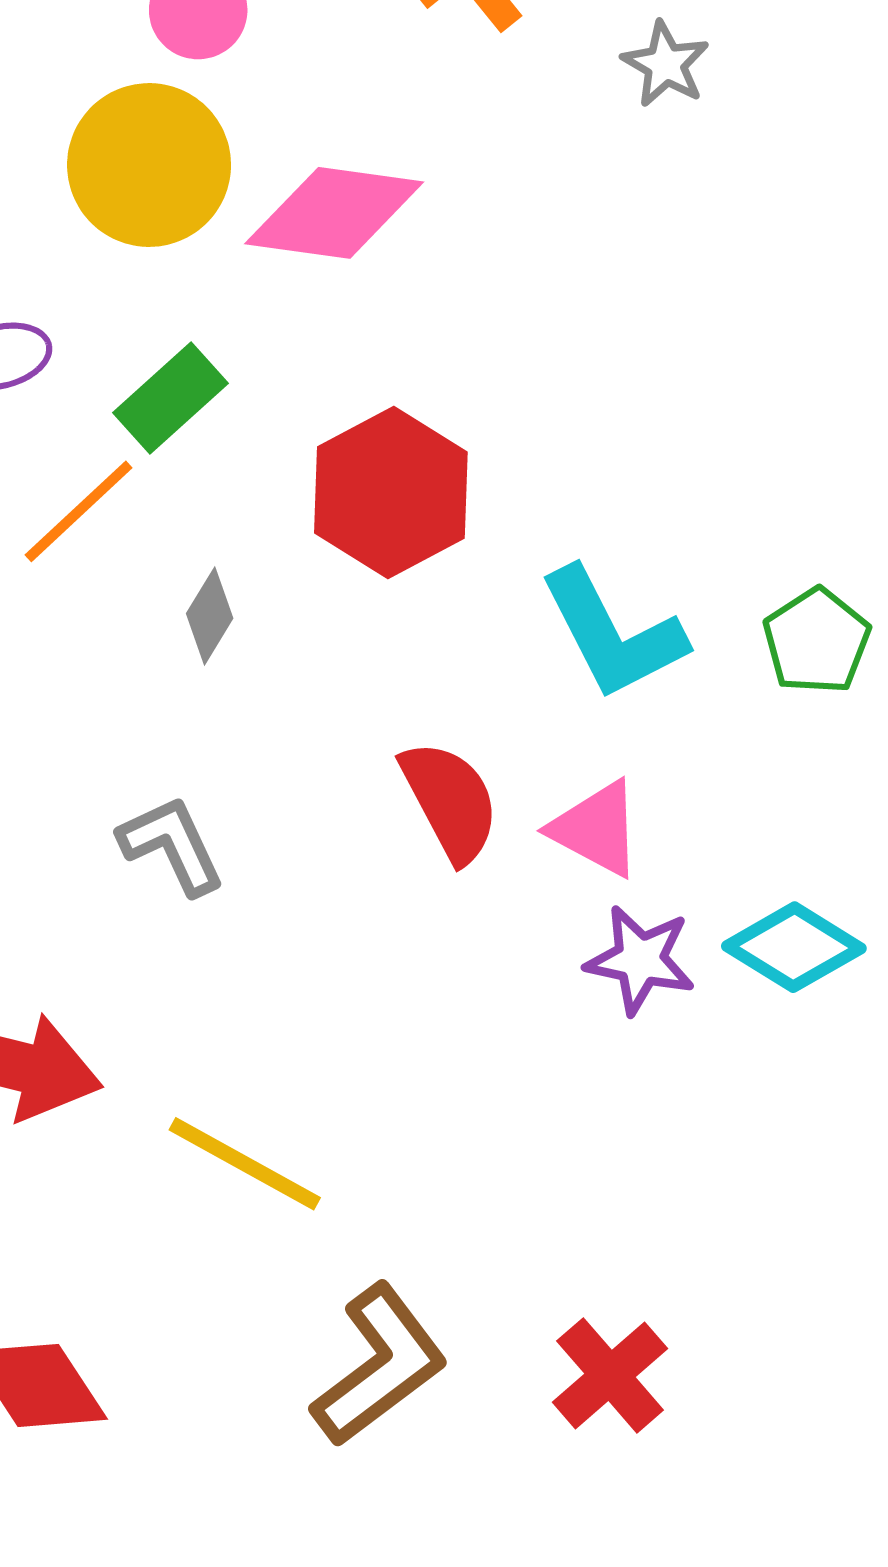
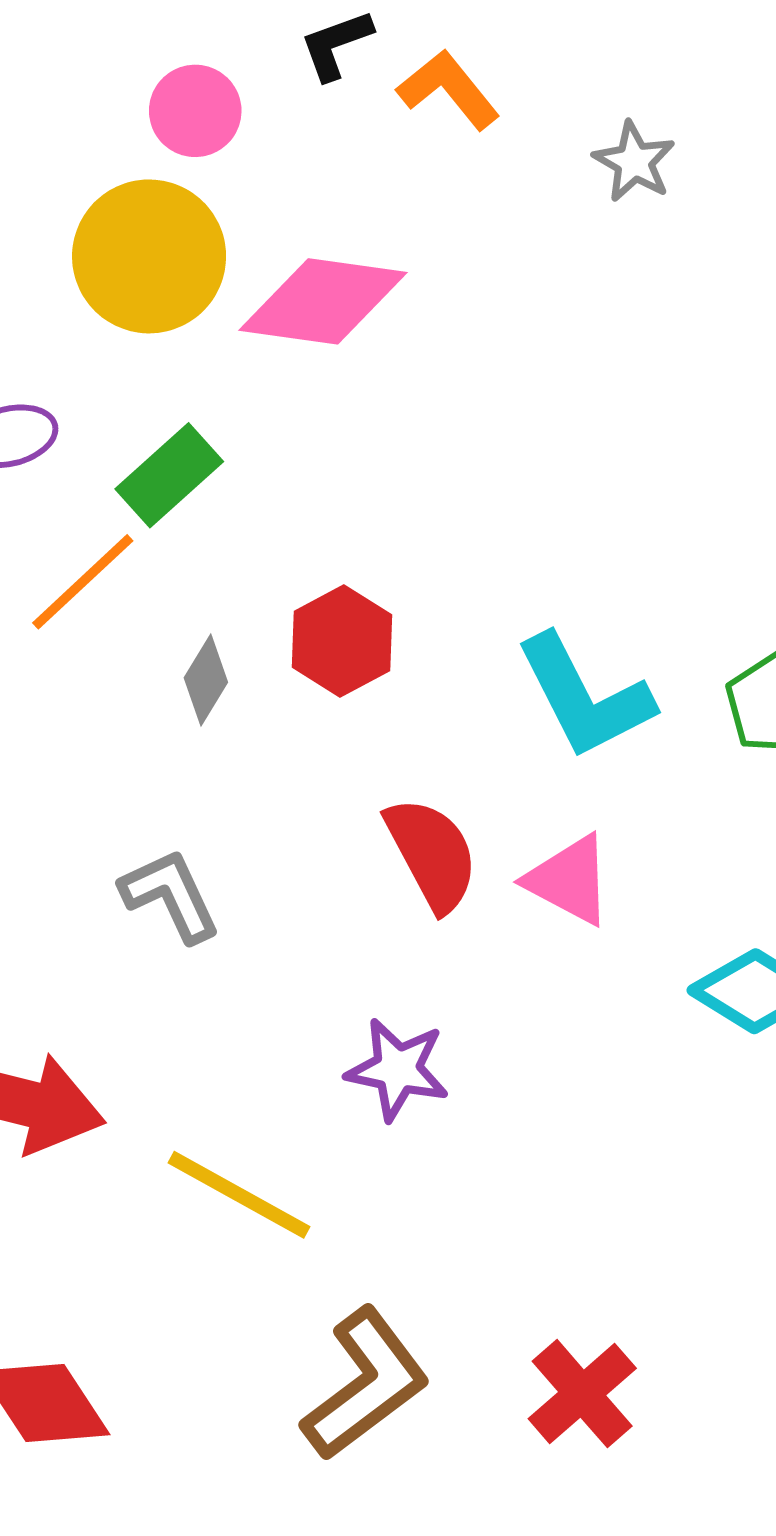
red hexagon: (391, 492) -> (342, 641), moved, size x0.7
purple star: (640, 960) -> (398, 1069), moved

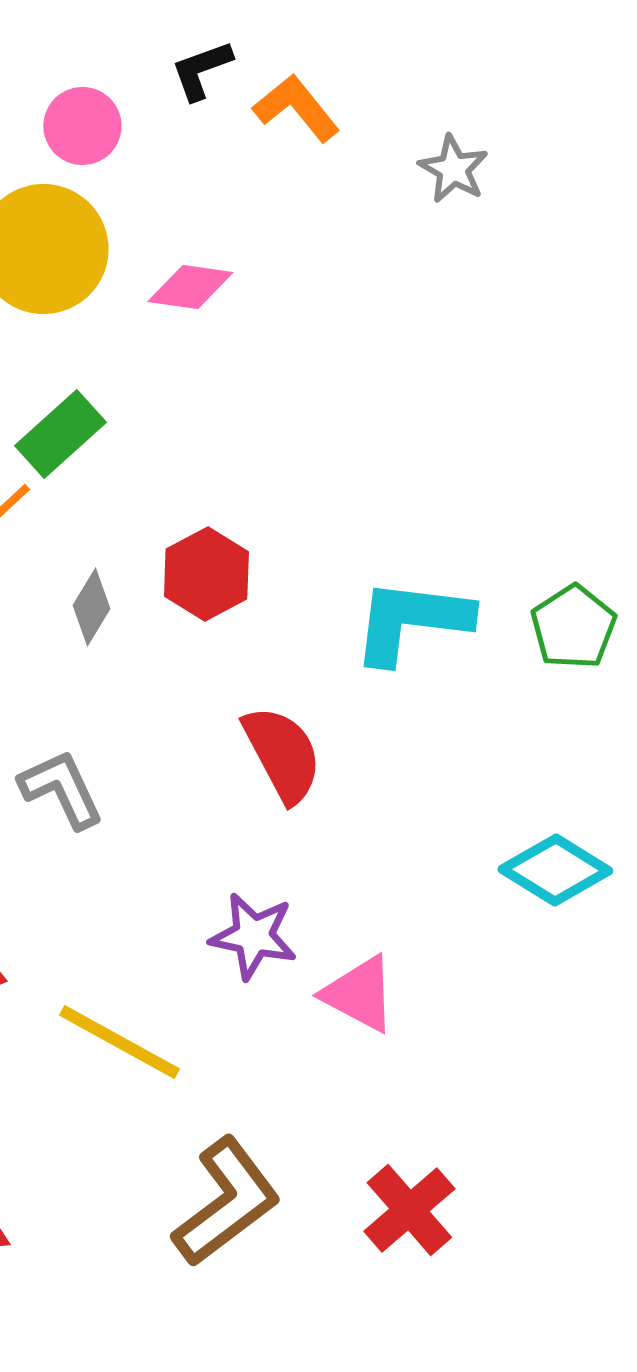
pink diamond: (323, 301) -> (190, 287), size x0.6
cyan L-shape: (585, 697) -> (411, 621), turned 124
pink triangle: (569, 880) -> (359, 994), moved

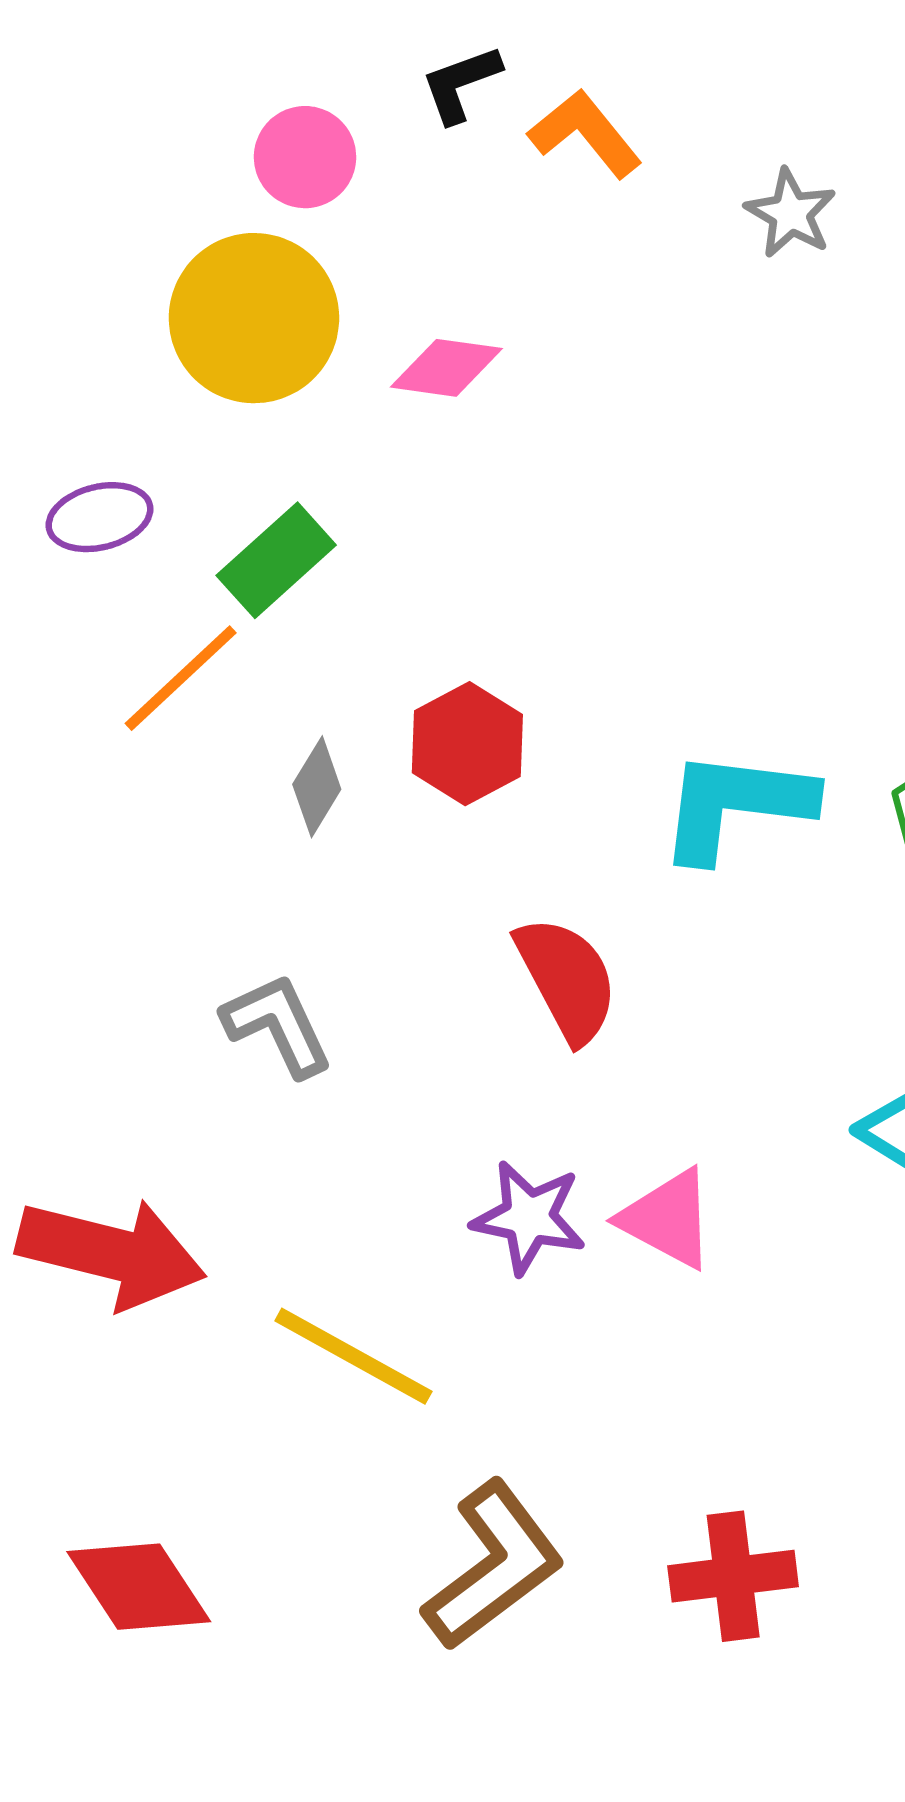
pink triangle: (359, 994) -> (668, 1219), moved
red cross: (409, 1210) -> (733, 1576), turned 34

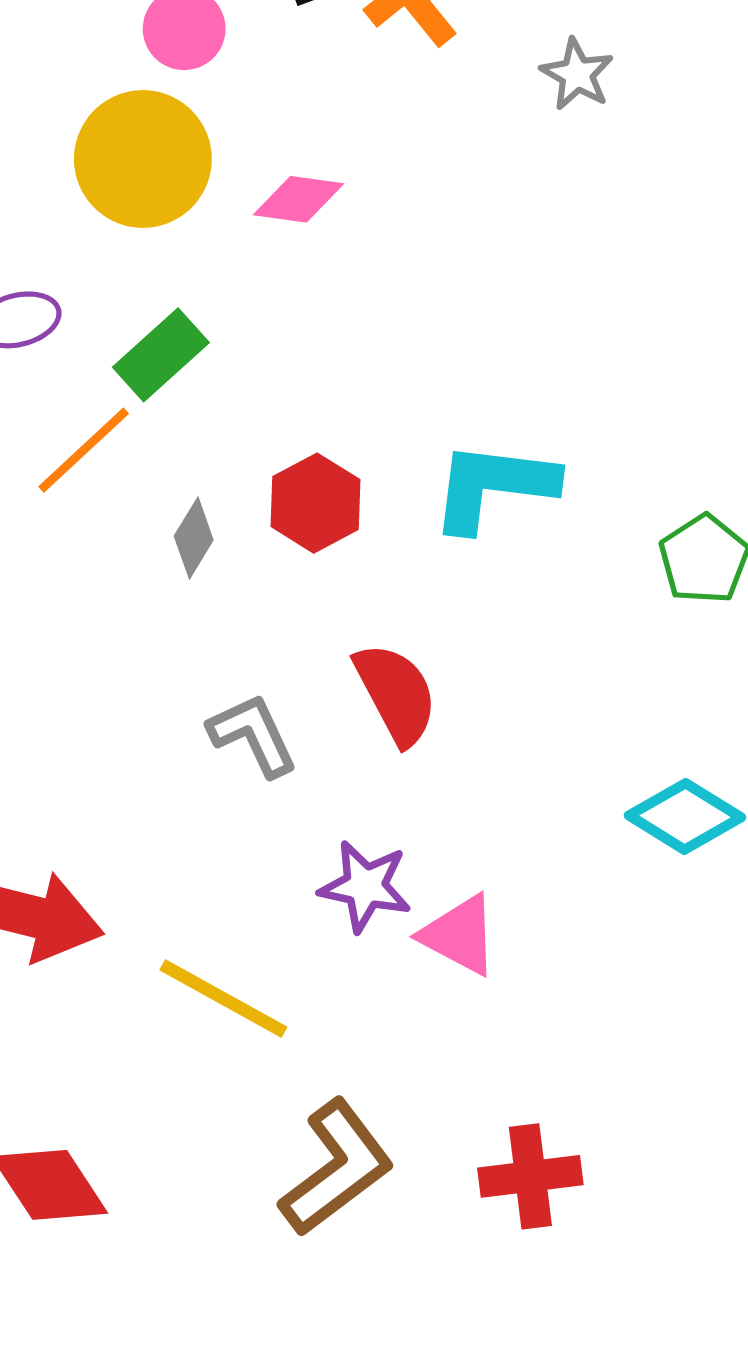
cyan L-shape: (736, 805) -> (493, 486), moved
gray L-shape: (278, 1025) -> (253, 735), moved
pink triangle: (668, 1219) -> (459, 935), moved

